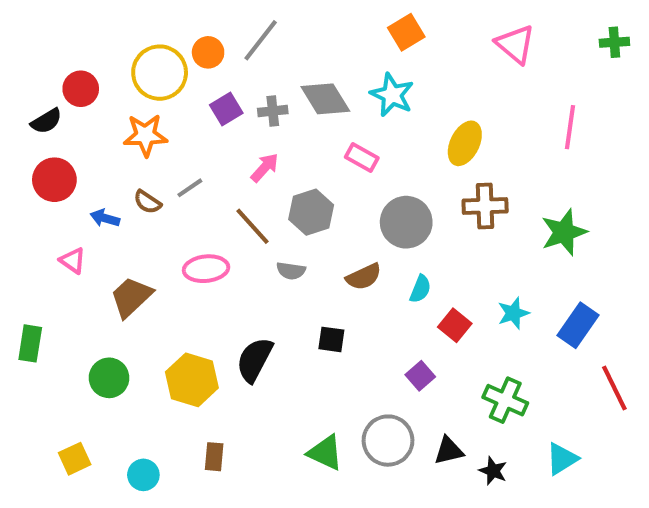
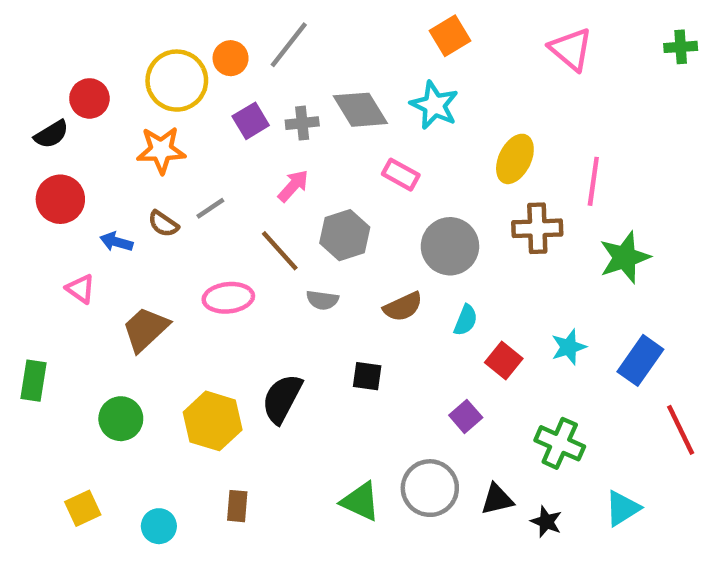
pink line: (570, 127) -> (593, 181), moved

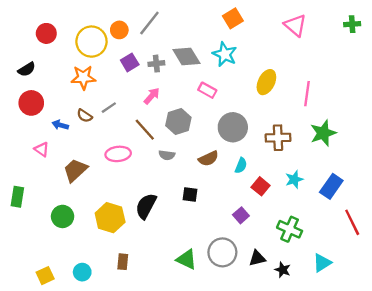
red circle: (89, 98) -> (46, 33), moved
brown cross: (537, 228) -> (278, 138), moved
yellow square: (83, 508) -> (45, 276), moved

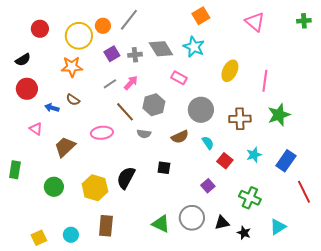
gray line: (109, 108) -> (110, 84), moved
cyan semicircle: (241, 165) -> (208, 143), turned -56
brown rectangle: (123, 262) -> (106, 226), size x1.5

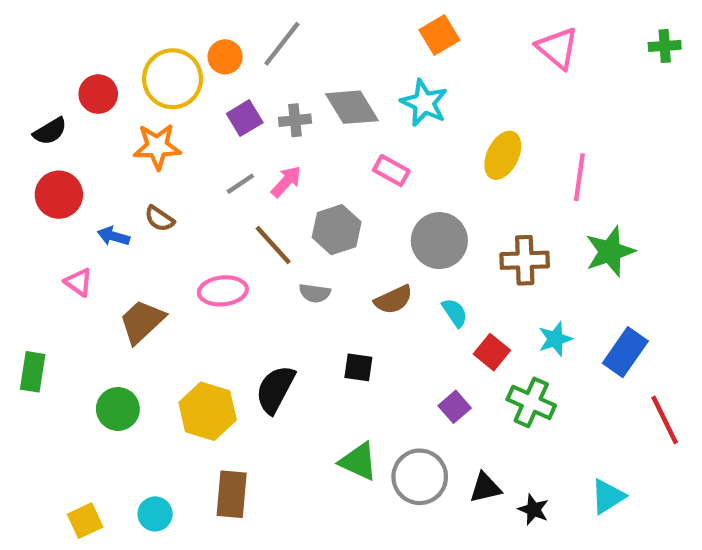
red circle: (40, 29) -> (98, 94), moved
green cross: (250, 198) -> (531, 402), moved
green triangle: (161, 224) -> (358, 461), moved

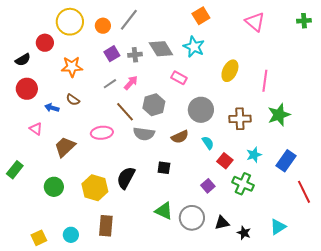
yellow circle: (173, 79) -> (70, 22), moved
gray semicircle: (315, 293) -> (144, 134), size x1.5
green rectangle: (33, 372) -> (15, 170), turned 30

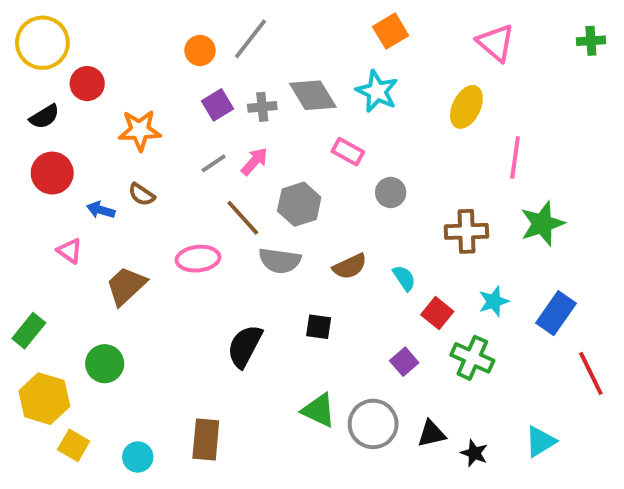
yellow circle: (70, 22) -> (42, 43), moved
yellow ellipse: (230, 71) -> (466, 107), moved
gray circle: (201, 110) -> (391, 192), moved, size x0.6
yellow hexagon: (95, 188) -> (44, 399), moved
yellow square: (39, 238) -> (74, 445), moved, turned -35

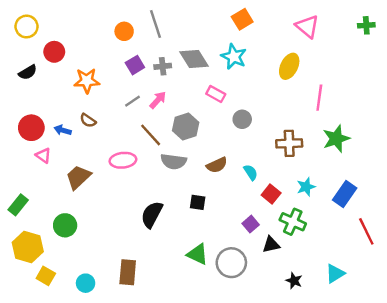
gray line: (251, 39) -> (155, 24), turned -56
yellow circle: (42, 43) -> (27, 27), size x0.7
red circle: (52, 173) -> (31, 128), moved
black triangle: (431, 434) -> (271, 245), moved

